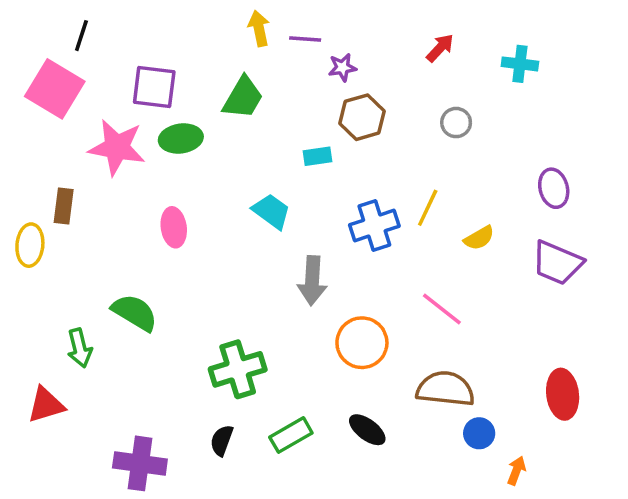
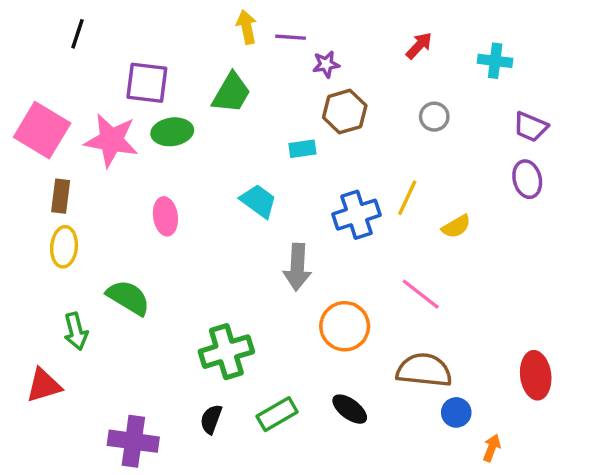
pink square: (55, 89) -> (42, 130), moved
yellow ellipse: (30, 245) -> (64, 247), moved
purple trapezoid: (557, 263) -> (531, 127), moved, size x0.7

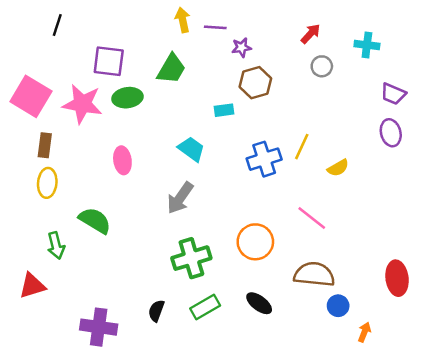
gray circle: (434, 117) -> (322, 66), moved
gray arrow: (297, 267) -> (180, 198), moved, turned 32
green cross: (226, 352) -> (191, 258), moved

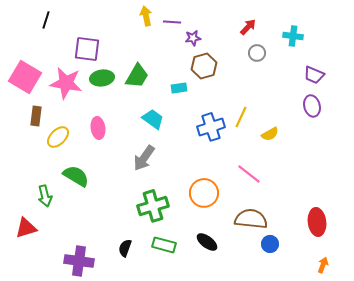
green trapezoid: (171, 69) -> (137, 76), moved
yellow ellipse: (47, 183) -> (58, 137), moved, turned 40
green rectangle: (205, 307) -> (164, 245), turned 45
orange arrow: (364, 332) -> (323, 265), moved

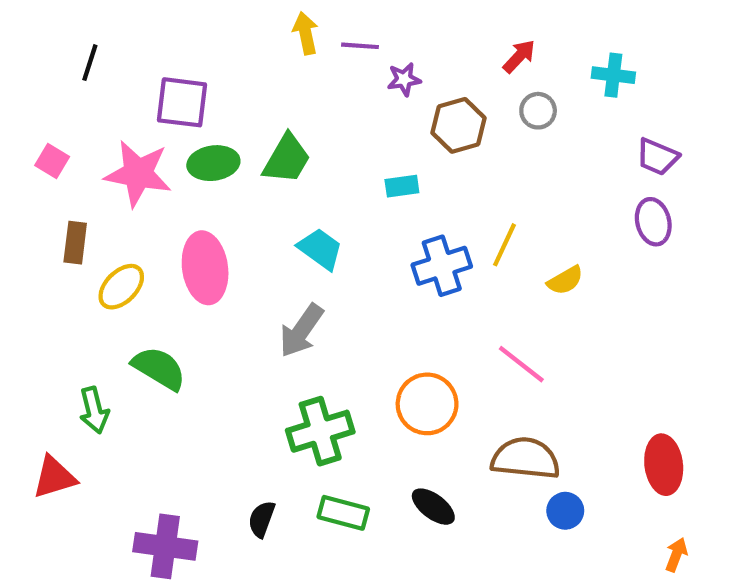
black line: (46, 20) -> (90, 63), moved
brown hexagon: (204, 66) -> (458, 125), moved
pink square: (25, 77) -> (52, 161), size x0.5
cyan rectangle: (179, 88) -> (402, 186), moved
pink ellipse: (98, 128) -> (205, 268), size x1.5

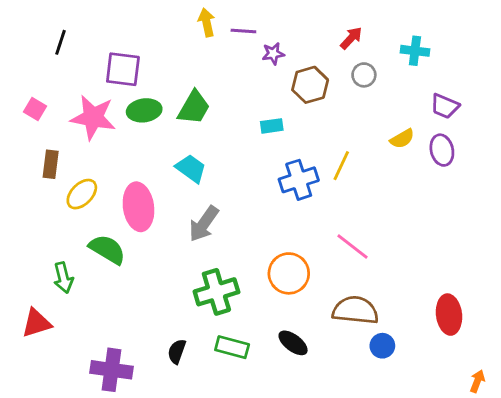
cyan trapezoid: (320, 249) -> (191, 169), moved
pink ellipse: (205, 268) -> (138, 207), moved
yellow semicircle: (565, 280) -> (402, 139), moved
orange arrow: (676, 555) -> (477, 381), moved

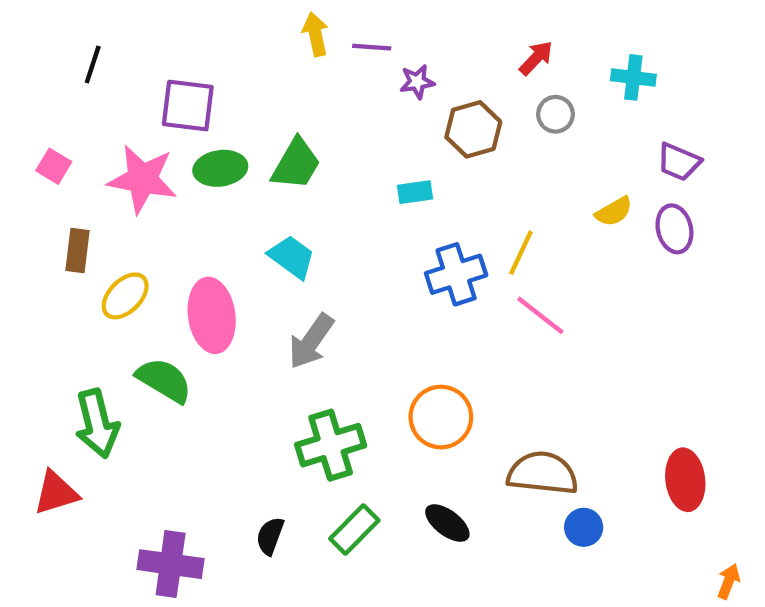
pink line: (353, 246) -> (540, 315), moved
green arrow: (63, 278) -> (97, 424), size x1.4
green rectangle: (232, 347) -> (354, 529), turned -60

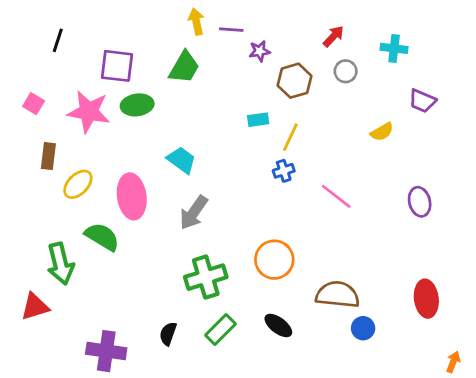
green trapezoid: (296, 164) -> (184, 67), moved
purple ellipse: (674, 229) -> (420, 202), moved
yellow line: (521, 253) -> (290, 137), moved
blue cross: (456, 274) -> (284, 171), size x0.6

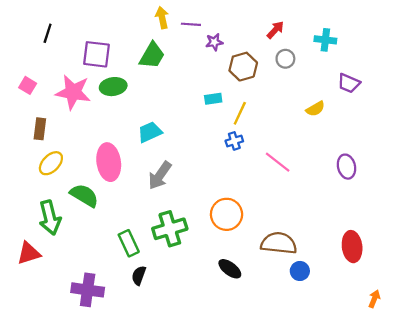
cyan trapezoid: (182, 160) -> (150, 132), turned -60
yellow ellipse: (78, 184) -> (51, 163), moved
green rectangle: (221, 330) -> (129, 243), moved, turned -70

